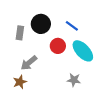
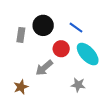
gray arrow: (29, 63) -> (44, 68), moved

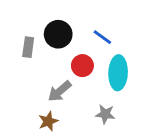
cyan ellipse: (88, 54) -> (118, 73), turned 45
brown star: (21, 87) -> (48, 121), moved

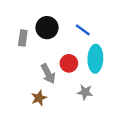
red circle: (82, 66) -> (69, 63), moved
gray arrow: (60, 91) -> (48, 74), turned -78

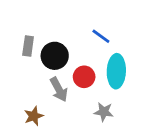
black circle: (47, 28) -> (55, 56), moved
brown star: (39, 98) -> (34, 116), moved

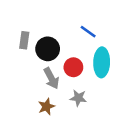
gray star: (104, 112) -> (78, 98), moved
brown star: (34, 116) -> (46, 107), moved

